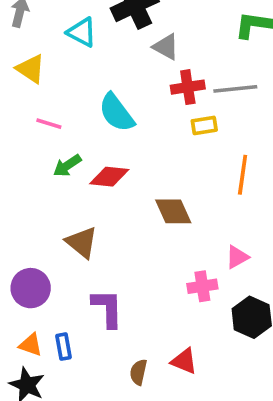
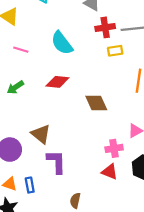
green arrow: (67, 166) -> (15, 87), moved
brown triangle: (82, 242) -> (41, 134), moved
red triangle: (184, 361) -> (110, 172), moved

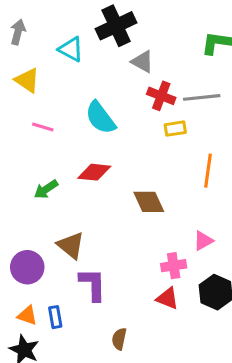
red cross: (105, 27) -> (161, 96), turned 30
green arrow: (15, 87) -> (46, 189), moved

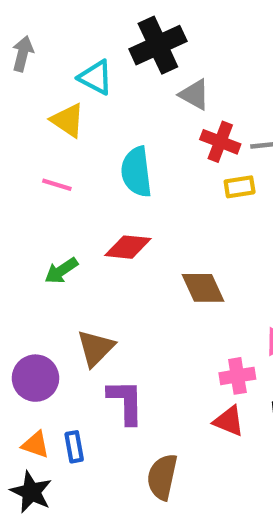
yellow triangle: (27, 80) -> (68, 120), moved
cyan semicircle: (100, 118) -> (136, 172), turned 30
brown triangle: (71, 245) -> (96, 348), turned 36
brown semicircle: (119, 339) -> (162, 477), size x1.5

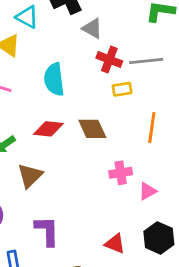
brown diamond: (203, 288) -> (92, 129), moved
brown triangle: (96, 348) -> (30, 176), moved
pink cross: (237, 376) -> (121, 173), moved

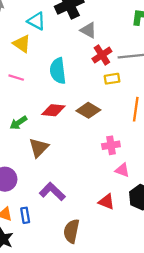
red cross: (109, 60) -> (102, 55), turned 36
brown diamond: (92, 129) -> (88, 110), turned -35
pink triangle: (148, 191) -> (122, 170), moved, turned 49
purple L-shape: (47, 231) -> (52, 192), turned -45

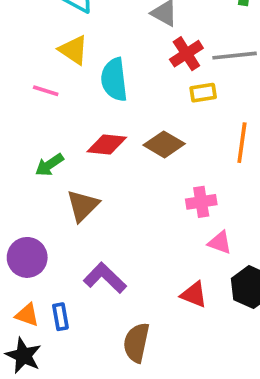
yellow triangle: (22, 44) -> (73, 50), moved

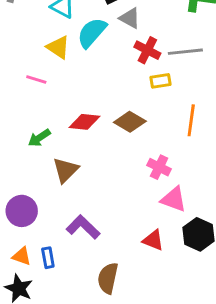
red cross: (186, 54) -> (147, 50), turned -30
cyan semicircle: (114, 80) -> (92, 33), moved, turned 48
pink cross: (201, 202) -> (159, 167), turned 35
pink triangle: (220, 243) -> (174, 199), size x1.4

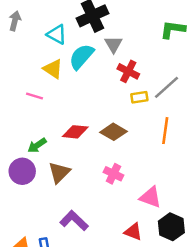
gray triangle: (130, 18) -> (113, 44), turned 30
gray line: (185, 52) -> (167, 87), moved, turned -36
pink cross: (159, 167) -> (113, 174), moved
purple circle: (22, 211) -> (22, 171), moved

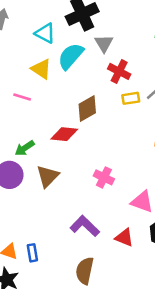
brown diamond: (113, 132) -> (87, 109), moved, turned -60
purple L-shape: (74, 221) -> (85, 226), moved

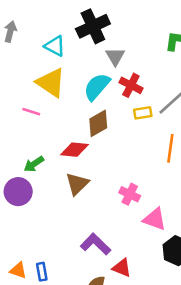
cyan semicircle: (71, 56) -> (97, 87), moved
yellow triangle: (41, 69) -> (51, 83), size x1.4
brown triangle: (48, 176) -> (77, 184), moved
pink cross: (104, 177) -> (130, 194), moved
red triangle: (124, 237) -> (122, 268), moved

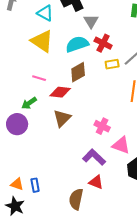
cyan semicircle: (97, 87) -> (77, 44), turned 30
pink line: (31, 112) -> (39, 78), moved
purple L-shape: (96, 244) -> (94, 157), moved

